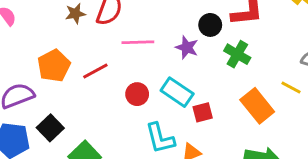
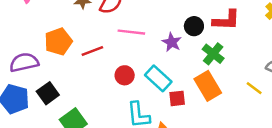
orange rectangle: (257, 106) -> (208, 86), moved

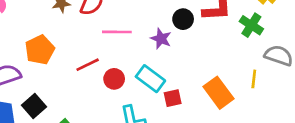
red line: (92, 51) -> (88, 65), moved
green cross: (213, 54) -> (251, 25), moved
orange rectangle: (208, 86) -> (218, 93), moved
yellow line: (254, 88) -> (254, 79), turned 66

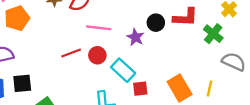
orange pentagon: (40, 50) -> (17, 18), moved
red circle: (114, 79) -> (97, 55), moved
yellow line: (254, 79) -> (209, 88), moved
black square: (34, 106) -> (22, 83), turned 30

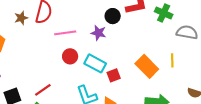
red line: (71, 53) -> (43, 90), moved

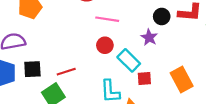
purple star: (98, 33) -> (149, 37), moved

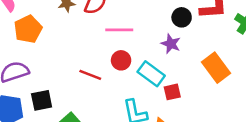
red line: (66, 72) -> (90, 75), moved, turned 48
orange rectangle: (182, 79) -> (216, 68), moved

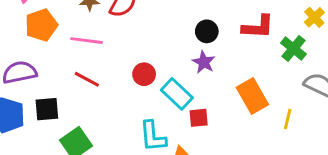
black circle: (182, 17) -> (207, 31), moved
pink line: (119, 30) -> (87, 41), moved
red line: (90, 75) -> (87, 79), moved

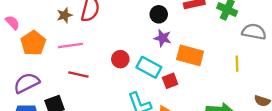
orange rectangle: (252, 96) -> (190, 55), moved, turned -30

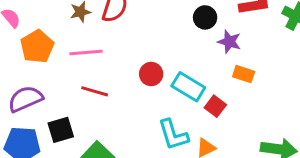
purple star: (163, 38) -> (229, 42), moved
orange rectangle: (190, 55) -> (244, 74), size x0.6
red square: (170, 81) -> (215, 106), turned -35

